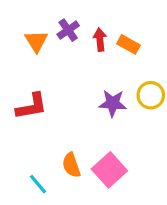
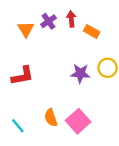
red arrow: (100, 40) -> (71, 19), moved
cyan line: (38, 184) -> (18, 126), moved

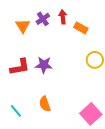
purple star: (80, 73) -> (44, 65), moved
pink square: (78, 121) -> (91, 114), moved

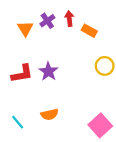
purple star: (44, 65) -> (48, 71), turned 30
orange semicircle: (45, 104) -> (50, 114), turned -84

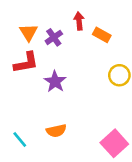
purple cross: (47, 21) -> (54, 37), moved
red L-shape: (22, 74) -> (26, 63), moved

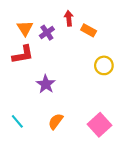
purple star: (55, 82) -> (46, 84), moved
orange semicircle: (56, 131) -> (56, 121), moved, turned 140

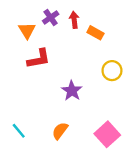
purple cross: (47, 33) -> (51, 17), moved
red L-shape: (23, 55) -> (39, 59), moved
purple star: (46, 84) -> (72, 91), moved

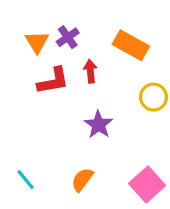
purple cross: (51, 17) -> (68, 37), moved
red arrow: (74, 20) -> (90, 71), moved
orange rectangle: (95, 33) -> (131, 45), size x1.5

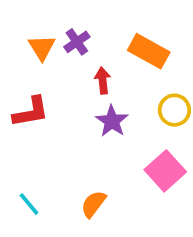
red L-shape: (53, 81) -> (31, 112), moved
purple star: (98, 125) -> (112, 121), moved
pink square: (147, 184) -> (165, 171), moved

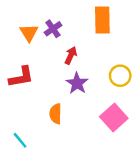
orange rectangle: (149, 51) -> (102, 20), moved, turned 60
red arrow: (103, 81) -> (71, 55), turned 30
orange semicircle: (93, 204) -> (56, 114), moved, turned -36

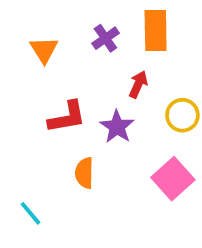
purple cross: (53, 29) -> (105, 38), moved
red arrow: (71, 55) -> (138, 84), moved
red L-shape: (21, 77) -> (67, 117), moved

